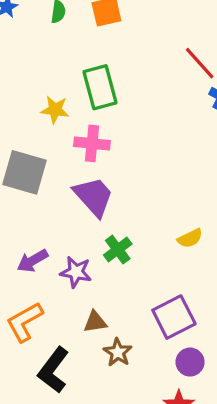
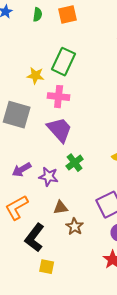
green rectangle: (100, 87) -> (64, 62), turned 40

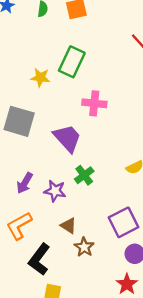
pink cross: (59, 97) -> (94, 103), moved
purple arrow: (22, 170) -> (25, 183), turned -30
brown triangle: (61, 208) -> (68, 226), turned 42

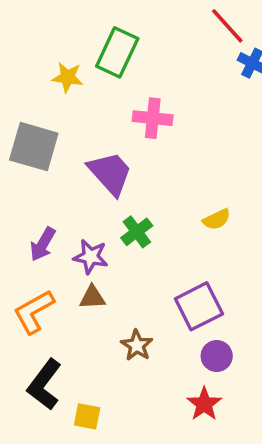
brown triangle: (68, 226) -> (92, 297), moved, turned -36
black L-shape: (39, 259) -> (44, 384), moved

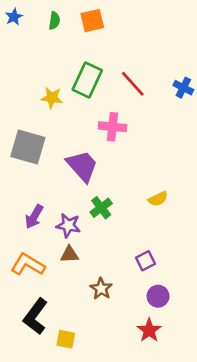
red line: (227, 26) -> (133, 84), moved
purple square: (199, 306) -> (145, 261), size x0.6
orange L-shape: (34, 312) -> (28, 265), turned 60

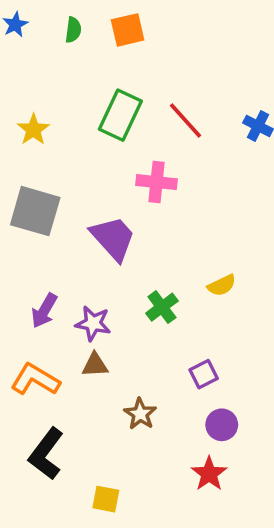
yellow star: (52, 98) -> (33, 130), moved, turned 30
green cross: (101, 208) -> (162, 307), moved
yellow square: (66, 339) -> (106, 499), moved

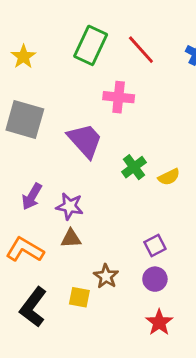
green cross: (162, 307) -> (134, 167), moved
purple circle: (222, 425) -> (155, 279), moved
yellow square: (106, 499) -> (79, 297), moved

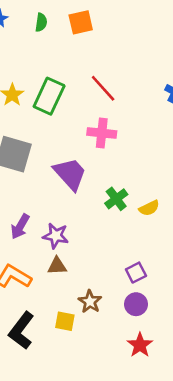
green rectangle: (91, 45) -> (49, 96), moved
red line: (141, 50) -> (103, 88), moved

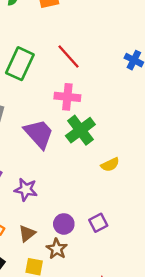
green cross: (116, 199) -> (80, 130), moved, size x1.4
brown triangle: (57, 266) -> (27, 233), moved, turned -36
purple circle: (136, 304) -> (64, 224), moved

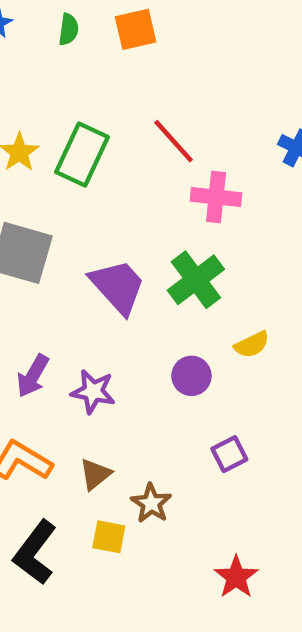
pink cross: (67, 97) -> (216, 197), moved
purple circle: (64, 224) -> (191, 376), moved

